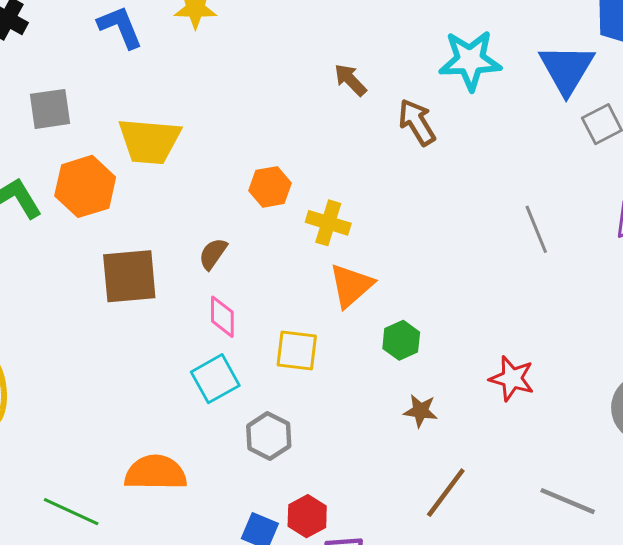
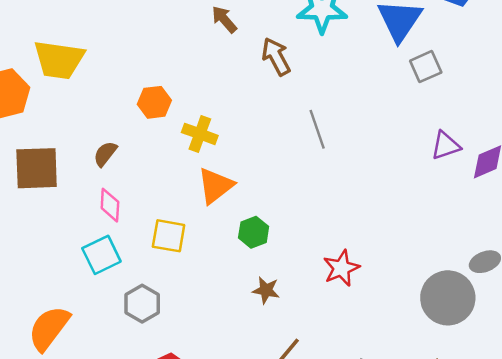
gray line: (536, 229) -> (317, 129), moved
red star: (512, 378) -> (341, 268), turned 30
orange semicircle: (156, 473) -> (49, 328), turned -57

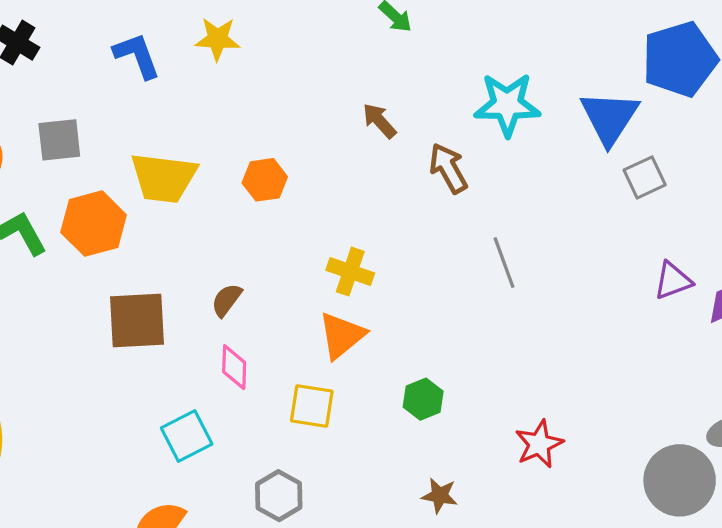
orange hexagon: (154, 102) -> (265, 180), moved
orange triangle: (215, 186) -> (342, 335), moved
cyan square: (101, 255) -> (187, 436), moved
brown star: (266, 290) -> (440, 495), moved

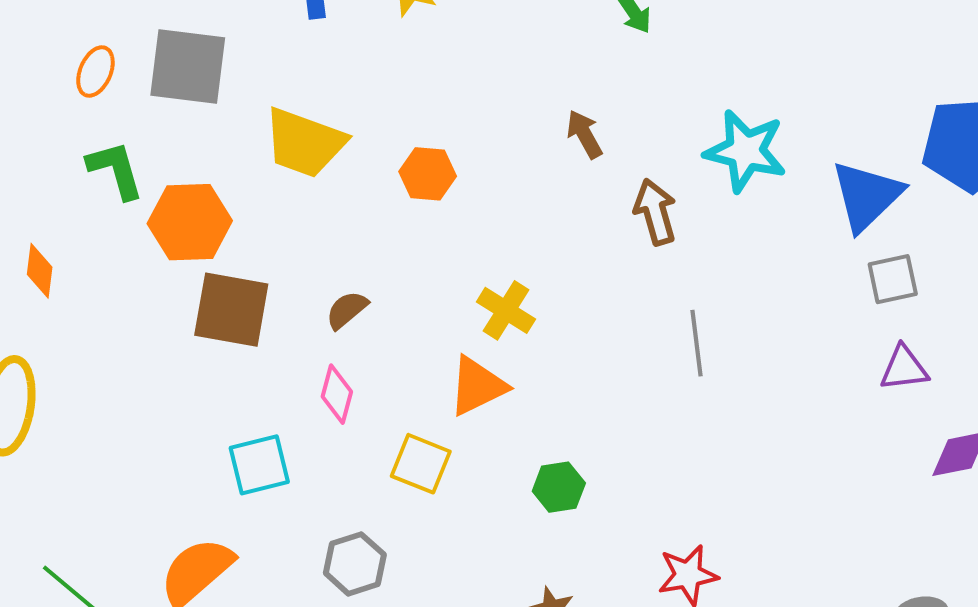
gray square: (59, 140) -> (188, 67), size x1.4
orange hexagon: (94, 224) -> (190, 222), moved
purple triangle: (673, 281) -> (904, 368), moved

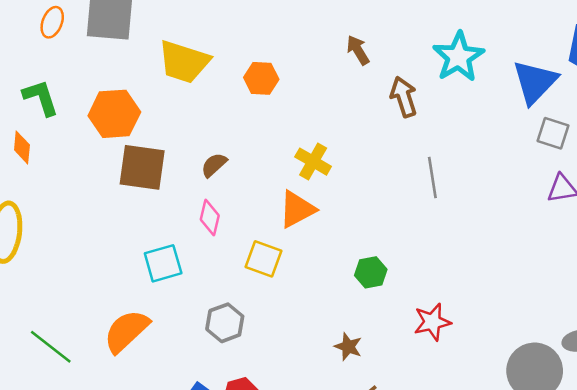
cyan star: (745, 151) -> (458, 57), turned 30
green L-shape: (116, 170) -> (41, 98), moved
gray square: (893, 279) -> (553, 133), turned 32
green hexagon: (559, 487) -> (371, 272), moved

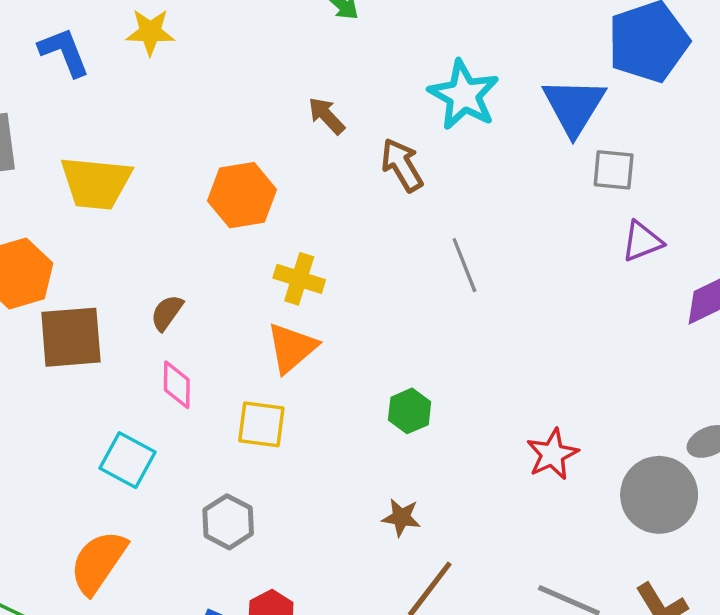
orange hexagon: (261, 78) -> (242, 195), moved, size x1.4
cyan square: (163, 263) -> (127, 460), turned -33
red star: (432, 322) -> (552, 454), moved

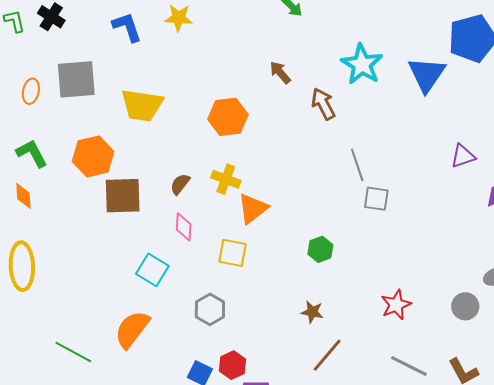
gray square: (614, 170) -> (376, 199), moved
yellow cross: (299, 279) -> (226, 179), moved
red star: (552, 454) -> (396, 305), moved
gray circle: (659, 495) -> (465, 306), size x0.6

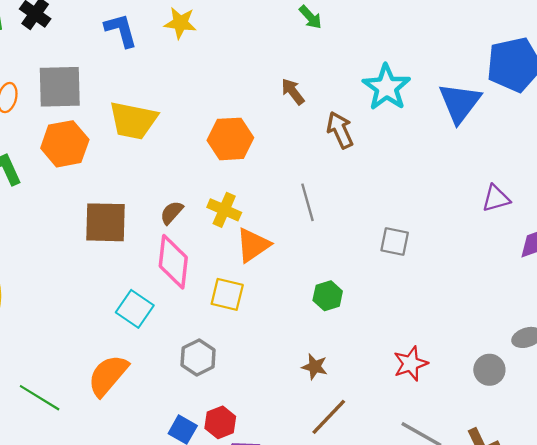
orange hexagon: (93, 156) -> (65, 144), moved
gray line: (357, 165) -> (307, 202), moved
pink diamond: (184, 227) -> (173, 262), size x1.6

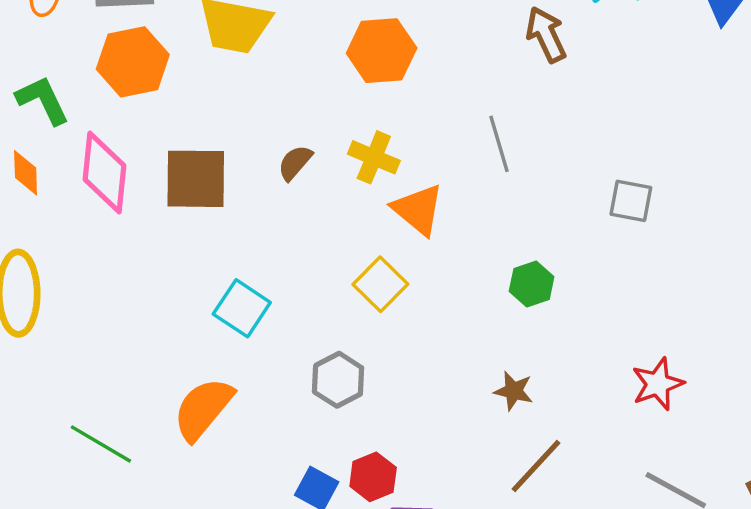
orange triangle: (253, 245) -> (418, 209), turned -45
pink diamond: (173, 262) -> (105, 172), moved
yellow square: (227, 294) -> (380, 284), turned 32

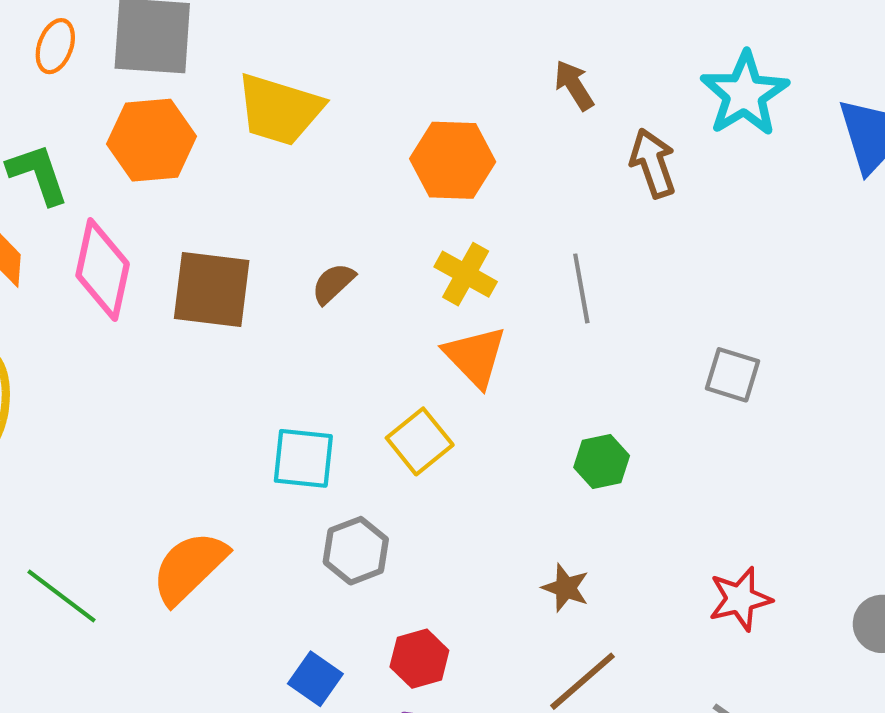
yellow cross: (374, 157) -> (466, 274), moved
cyan square: (242, 308) -> (303, 458), moved, turned -34
red hexagon: (373, 477) -> (419, 659), moved

